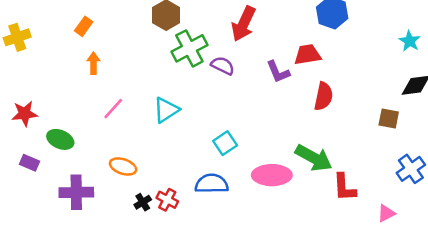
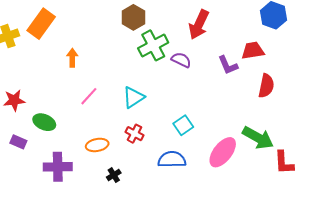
orange rectangle: (84, 26) -> (41, 24), moved, size x1.8
orange ellipse: (123, 166) -> (97, 145), turned -30
pink ellipse: (272, 175) -> (223, 152), turned -52
red cross: (167, 200) -> (134, 134), moved

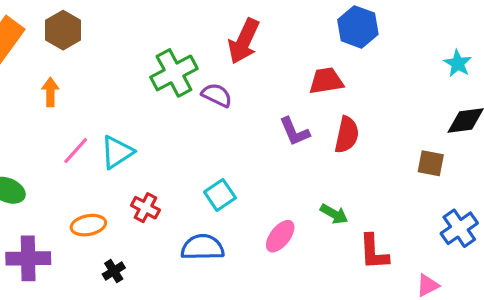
brown hexagon: (133, 17) -> (63, 30), moved
purple L-shape: (228, 65) -> (294, 132), moved
cyan triangle: (133, 97) -> (117, 152), moved
green arrow: (258, 138) -> (334, 214), size x0.6
pink ellipse: (223, 152) -> (280, 236), size x0.7

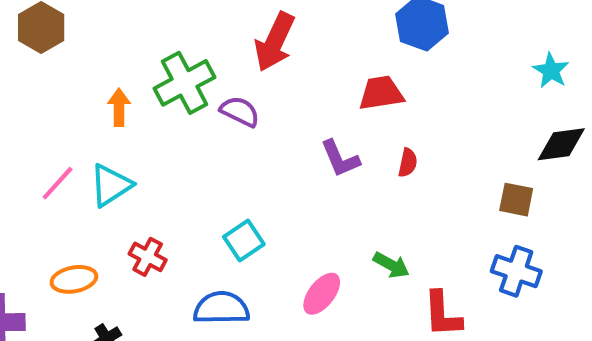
orange arrow: (50, 92) -> (119, 107), moved
red semicircle: (347, 135) -> (408, 163), size x0.6
blue cross: (459, 228) -> (516, 271), moved, turned -36

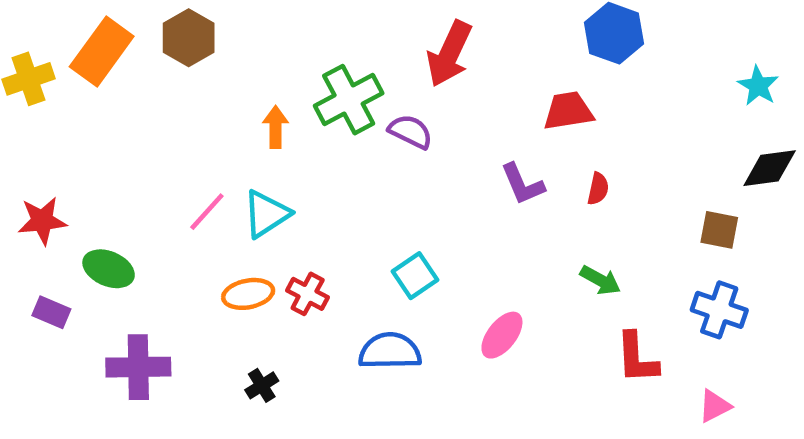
green arrow: (391, 265) -> (600, 280), moved
orange ellipse: (74, 279) -> (248, 294), moved

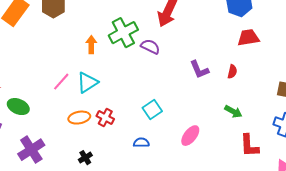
red trapezoid: (568, 111) -> (248, 38), moved
blue semicircle: (390, 351) -> (141, 143), size x0.6
purple cross: (138, 367) -> (31, 150), turned -32

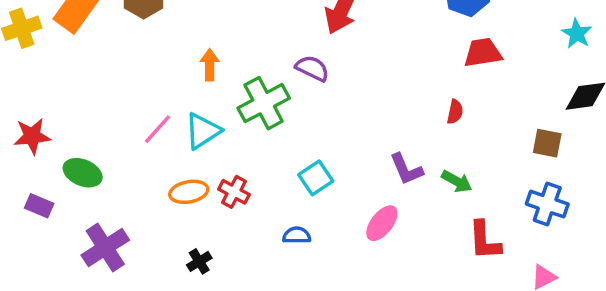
green cross: (123, 33) -> (264, 103), moved
purple L-shape: (199, 70) -> (406, 169), moved

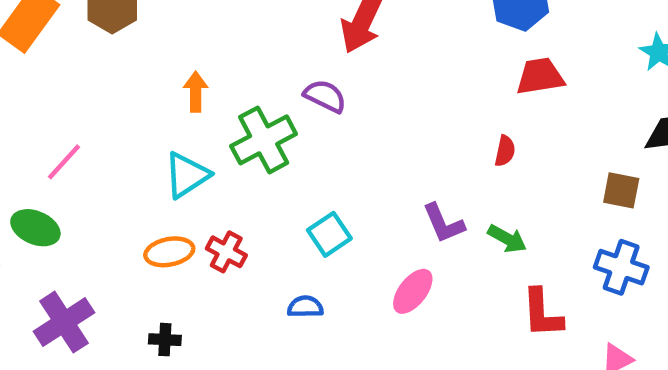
pink line: (157, 129) -> (64, 162), moved
black cross: (199, 261) -> (165, 340), moved, turned 35

